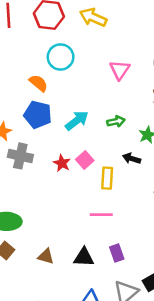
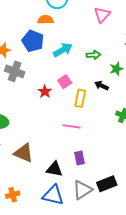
orange semicircle: (38, 83) -> (45, 20), moved, turned -49
red star: (62, 163) -> (45, 92), moved
brown triangle: (46, 256) -> (24, 153), size x1.5
black triangle: (84, 257) -> (54, 169), moved

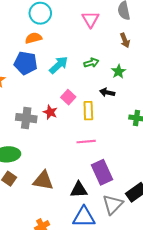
gray cross: (15, 71) -> (26, 118), moved
purple rectangle: (80, 158) -> (102, 172), size x1.6

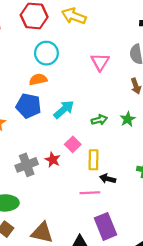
green arrow: (91, 63) -> (99, 120), moved
black arrow: (107, 92) -> (108, 179), moved
gray cross: (26, 118) -> (27, 165), turned -30

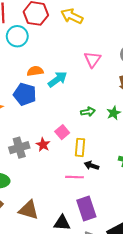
cyan circle: (46, 53) -> (17, 36), moved
cyan arrow: (64, 109) -> (57, 79), moved

